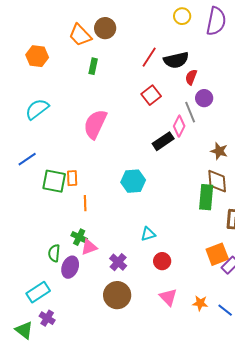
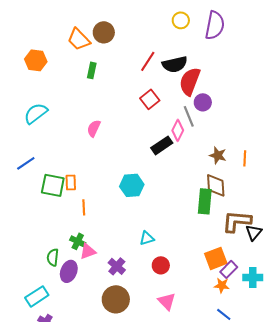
red semicircle: (191, 77) -> (190, 81), size x1.8
pink semicircle: (95, 124) -> (94, 128), size x0.6
orange star: (200, 303) -> (222, 285), moved

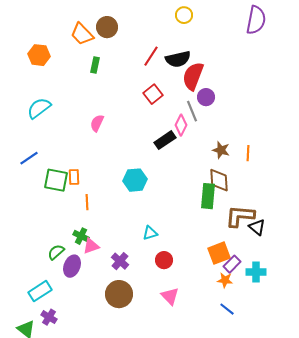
purple semicircle: (215, 25) -> (256, 20), moved
black triangle: (254, 232) -> (257, 227), turned -30
green semicircle: (53, 257) -> (56, 252), turned 42

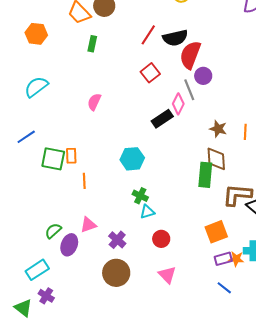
green cross: (81, 236) -> (140, 196), moved
purple rectangle: (232, 264) -> (223, 259), moved, turned 30
orange star: (225, 280) -> (236, 259), moved

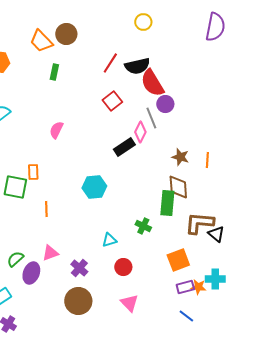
red semicircle: (190, 55) -> (152, 83), turned -52
orange rectangle: (71, 156) -> (33, 172), moved
green cross: (140, 196) -> (143, 226), moved

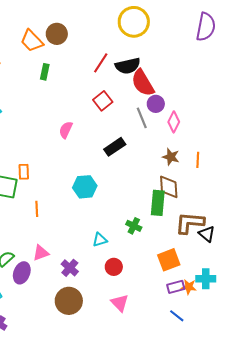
yellow circle: (143, 22) -> (134, 22), size x1.8
pink semicircle: (56, 130) -> (66, 130), moved
pink diamond: (140, 132) -> (174, 122), moved

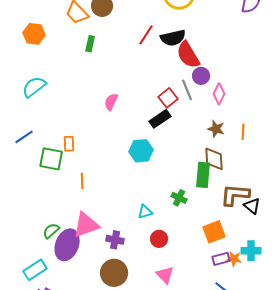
red square: (103, 101) -> (168, 98), moved
cyan hexagon: (85, 187) -> (141, 151), moved
pink triangle: (41, 253) -> (86, 225), size x1.6
purple cross: (70, 268) -> (115, 240), turned -30
purple ellipse: (22, 273) -> (67, 245), size x1.4

